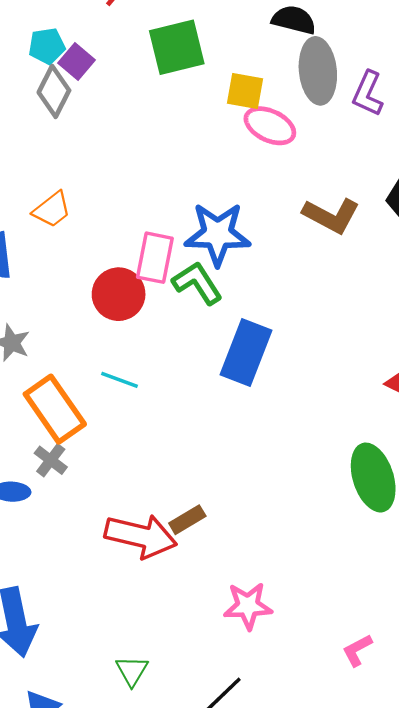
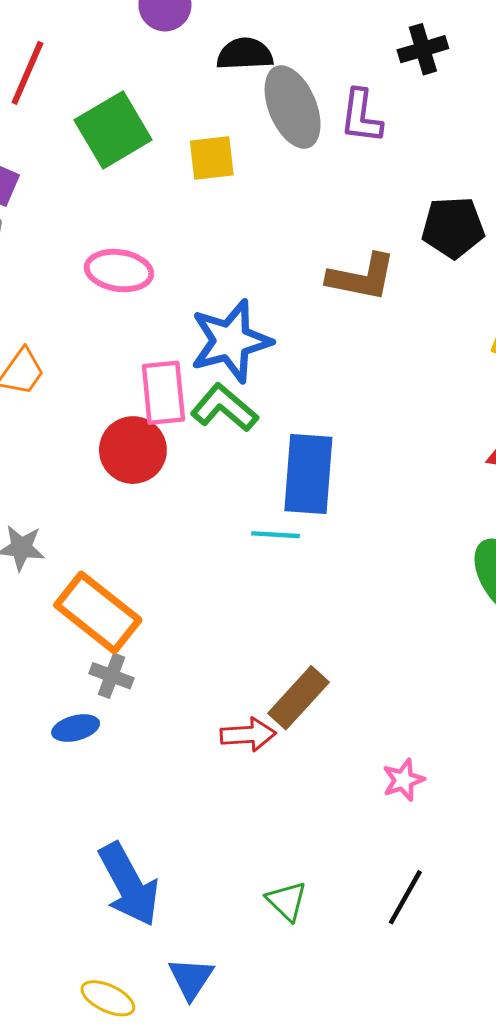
pink ellipse: (270, 126) -> (119, 271), moved
cyan line: (119, 380) -> (275, 535), moved
brown rectangle: (187, 520) -> (299, 698), size x1.4
red arrow: (141, 536) -> (248, 735), size x0.6
pink star: (248, 606) -> (403, 780), size x0.7

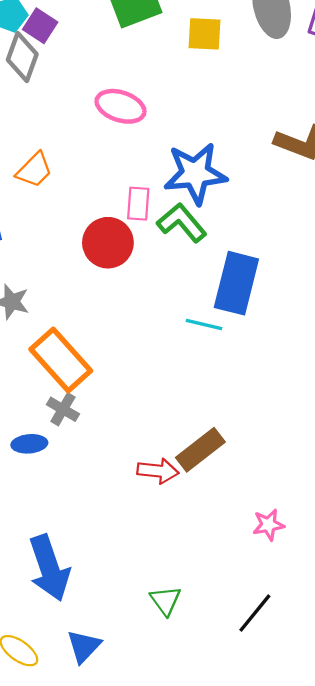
pink rectangle: (163, 393) -> (138, 204), size x0.7

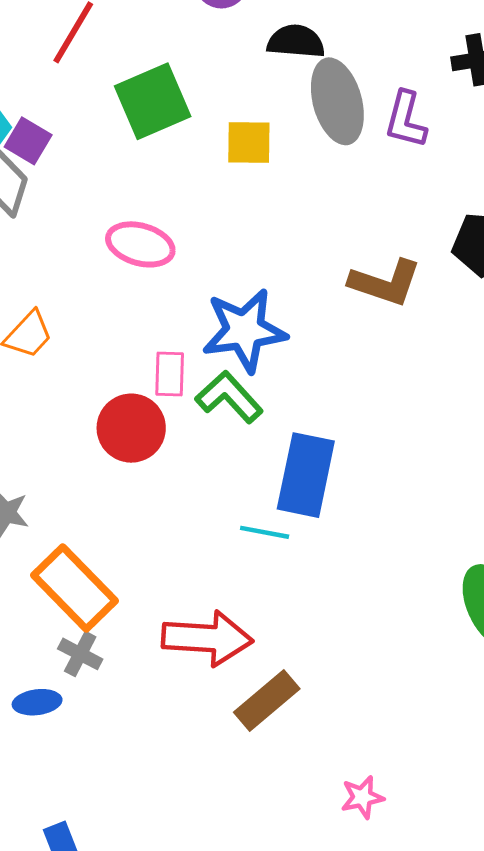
red arrow: (158, 471) -> (207, 638), moved, size x1.6

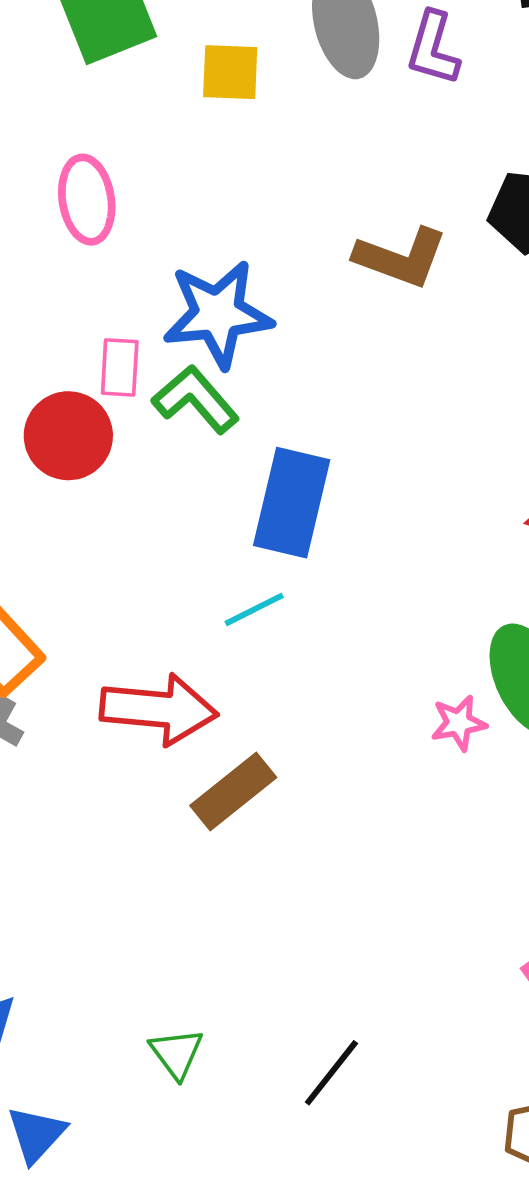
pink ellipse: (140, 244) -> (87, 200), turned 64
cyan line: (265, 532) -> (254, 609), moved, turned -39
pink star: (362, 797) -> (459, 723), moved

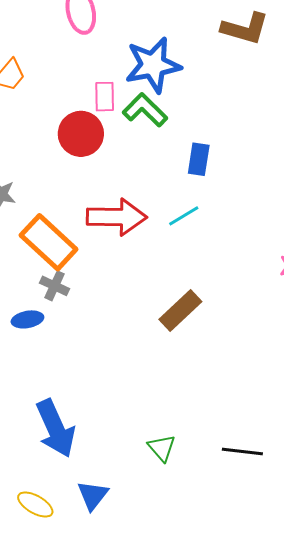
blue rectangle: (292, 503) -> (199, 159), size x0.6
red arrow: (159, 709) -> (117, 217), moved
black line: (331, 1073) -> (242, 452), turned 63

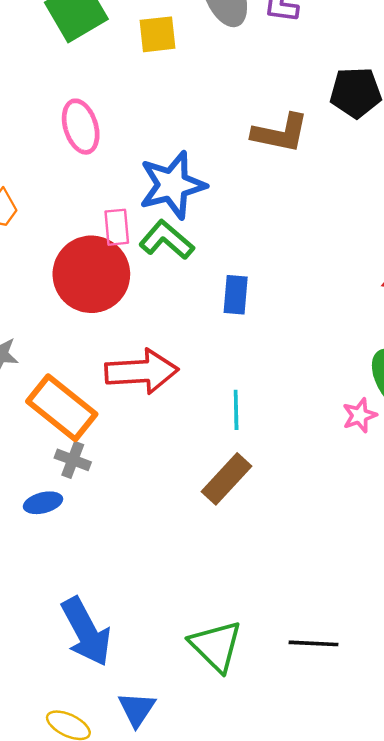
red circle: (81, 134) -> (91, 274), size x1.4
cyan line: (184, 216) -> (236, 410), moved, turned -56
green triangle: (162, 448) -> (216, 646), size x1.6

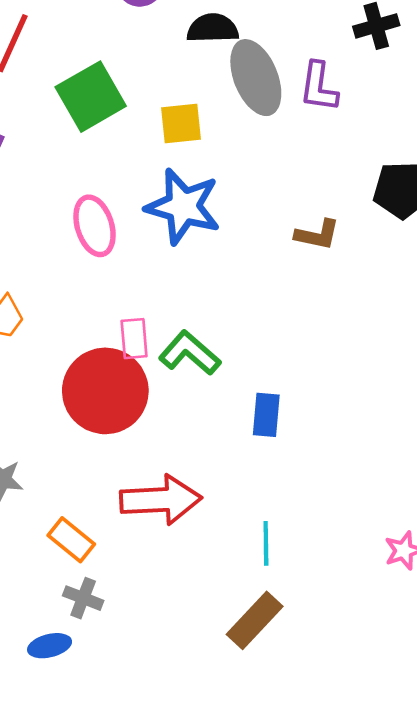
brown L-shape: (280, 133) -> (317, 235), size x0.7
blue star: (172, 185) -> (183, 207), moved, turned 30
orange rectangle: (62, 408) -> (71, 540), size x0.6

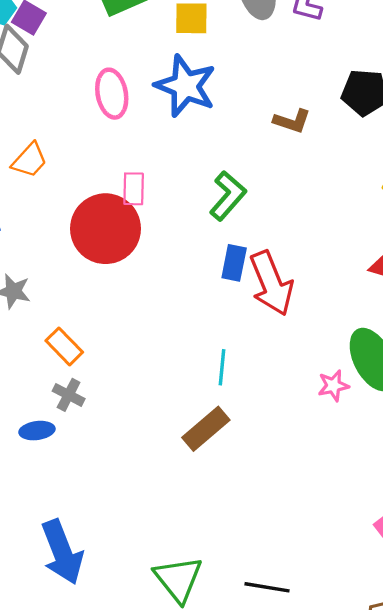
green L-shape: (190, 353) -> (228, 196), moved, turned 84
red arrow: (161, 500) -> (271, 283), moved, turned 64

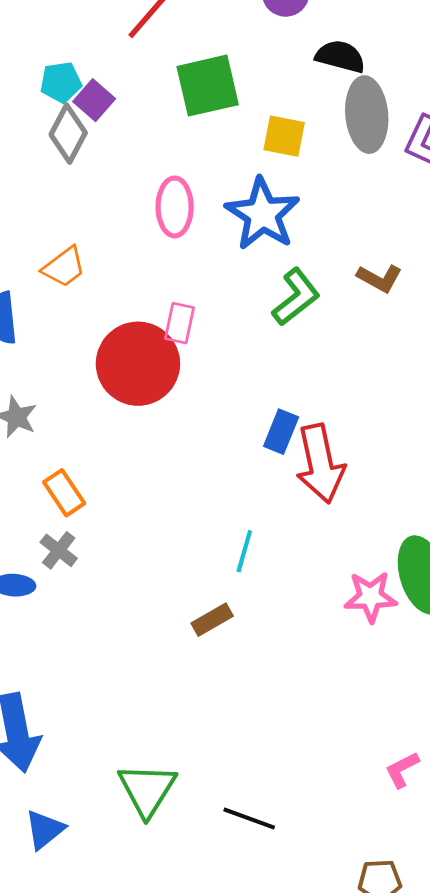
green L-shape: (228, 196) -> (296, 297), moved
pink star: (333, 386) -> (371, 597), size x1.4
brown rectangle: (206, 429) -> (212, 620), size x0.7

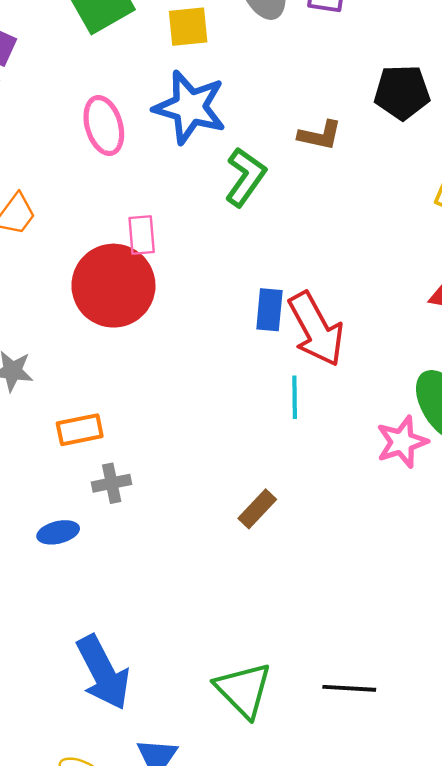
orange rectangle: (64, 493) -> (80, 430), turned -51
gray cross: (59, 550) -> (112, 483), moved, turned -33
cyan line: (244, 551) -> (295, 397), moved

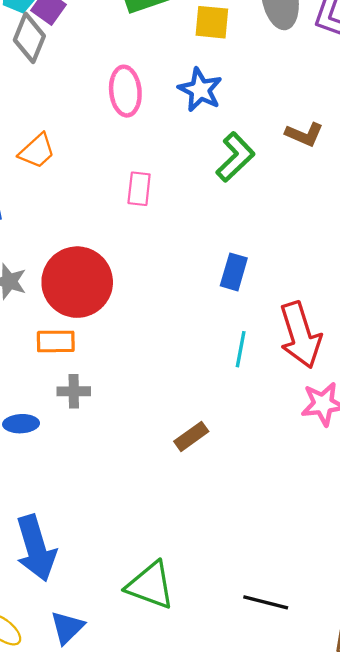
blue star: (190, 107) -> (200, 90), size x0.7
red circle: (113, 286) -> (77, 282), moved
red arrow: (316, 329) -> (300, 335), moved
black line: (349, 688) -> (266, 602), moved
green triangle: (243, 690) -> (150, 585), turned -36

